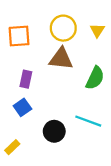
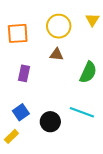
yellow triangle: (97, 30) -> (92, 20), moved
brown triangle: (61, 59) -> (57, 54), size x0.6
blue square: (22, 107) -> (21, 112), moved

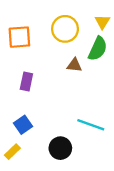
brown triangle: (57, 54) -> (74, 65), moved
green semicircle: (88, 72) -> (98, 49), moved
black circle: (50, 122) -> (60, 148), moved

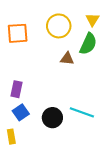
purple rectangle: (26, 81) -> (17, 89), moved
black circle: (60, 148) -> (52, 118), moved
yellow rectangle: (12, 152) -> (11, 137), turned -56

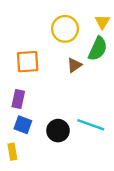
orange square: (18, 33) -> (28, 62), moved
brown triangle: (67, 59) -> (74, 65), turned -40
blue square: (21, 112) -> (23, 125), turned -35

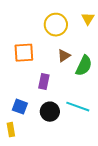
green semicircle: (98, 49) -> (84, 66), moved
purple rectangle: (18, 99) -> (44, 82), moved

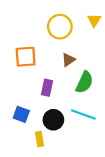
green semicircle: (84, 66) -> (84, 82), moved
yellow rectangle: (11, 130) -> (40, 139), moved

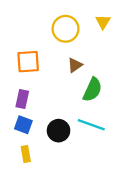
purple rectangle: (47, 88) -> (22, 99), moved
yellow rectangle: (40, 139) -> (26, 154), moved

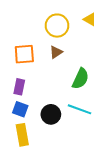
yellow triangle: (103, 22) -> (90, 19), turned -32
brown triangle: (75, 65) -> (56, 52), moved
yellow rectangle: (26, 154) -> (22, 135), size x1.5

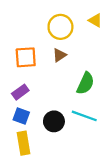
purple rectangle: (19, 87) -> (20, 92), turned 42

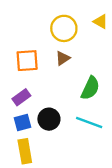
blue square: (21, 116) -> (23, 123), turned -35
black circle: (54, 121) -> (49, 119), moved

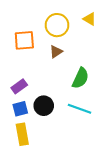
orange square: (27, 61) -> (24, 40), moved

